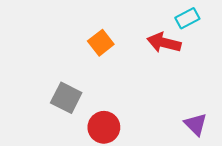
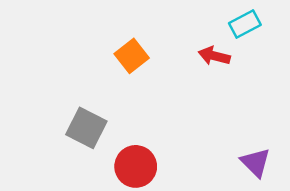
red arrow: (164, 43) -> (214, 56), size x0.7

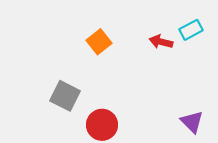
cyan rectangle: (245, 24) -> (191, 30), moved

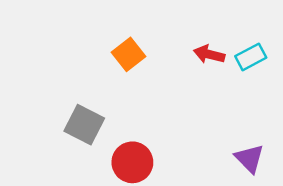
cyan rectangle: (191, 30) -> (251, 57), moved

